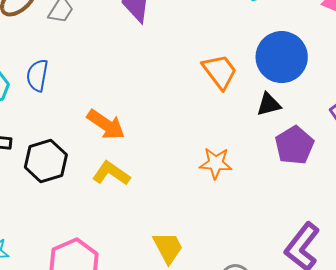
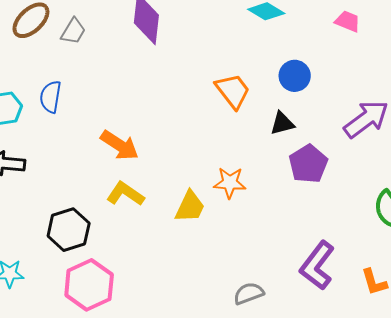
blue circle: (282, 57) -> (295, 76), size x0.6
black hexagon: (46, 161) -> (69, 230), moved
yellow trapezoid: (168, 248) -> (190, 207), moved, turned 54

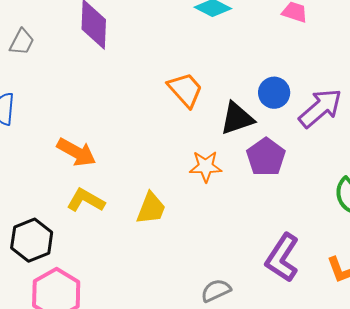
blue circle: (295, 76) -> (274, 93), moved
black triangle: (282, 123) -> (237, 118), size x1.4
orange star: (230, 183) -> (206, 166), moved

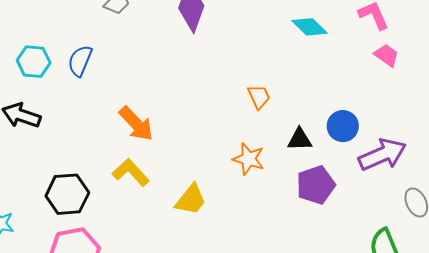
orange trapezoid: (185, 90) -> (259, 97), size x0.7
black triangle: (237, 118) -> (300, 139), size x0.7
orange star: (206, 166) -> (249, 159), moved

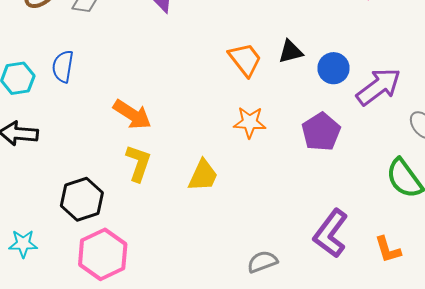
orange trapezoid: (259, 97) -> (245, 59), size x1.4
black triangle: (300, 139) -> (291, 52), moved
yellow L-shape: (131, 172) -> (138, 163), turned 75

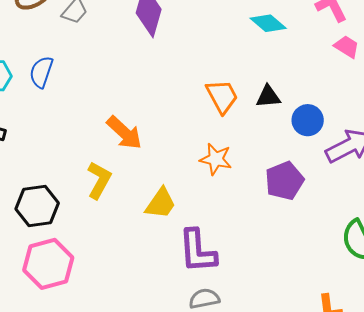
orange arrow: (132, 115) -> (124, 133), moved
purple L-shape: (331, 233) -> (197, 251), moved, turned -51

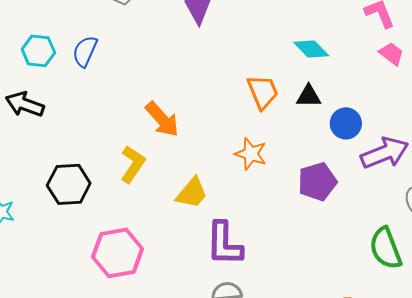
cyan diamond: (268, 23) -> (311, 49), moved
pink hexagon: (48, 264) -> (117, 253), moved

